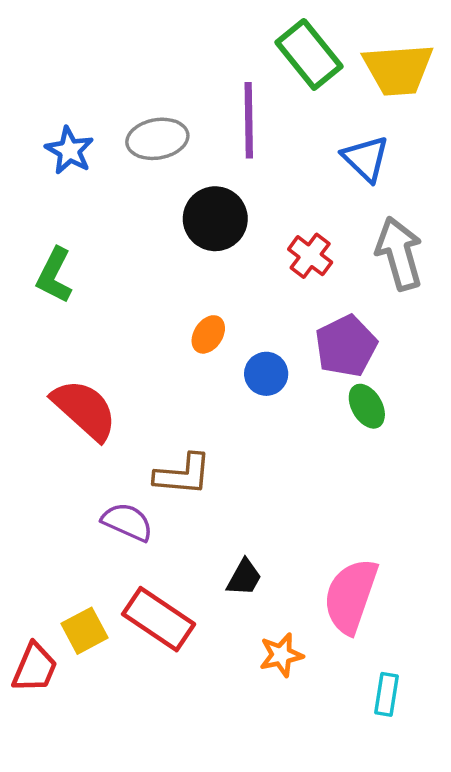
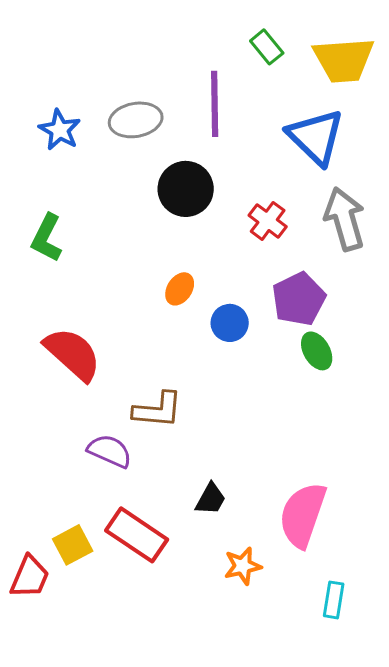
green rectangle: (309, 54) -> (267, 47), size x0.6
blue triangle: (366, 159) -> (316, 137), size x1.4

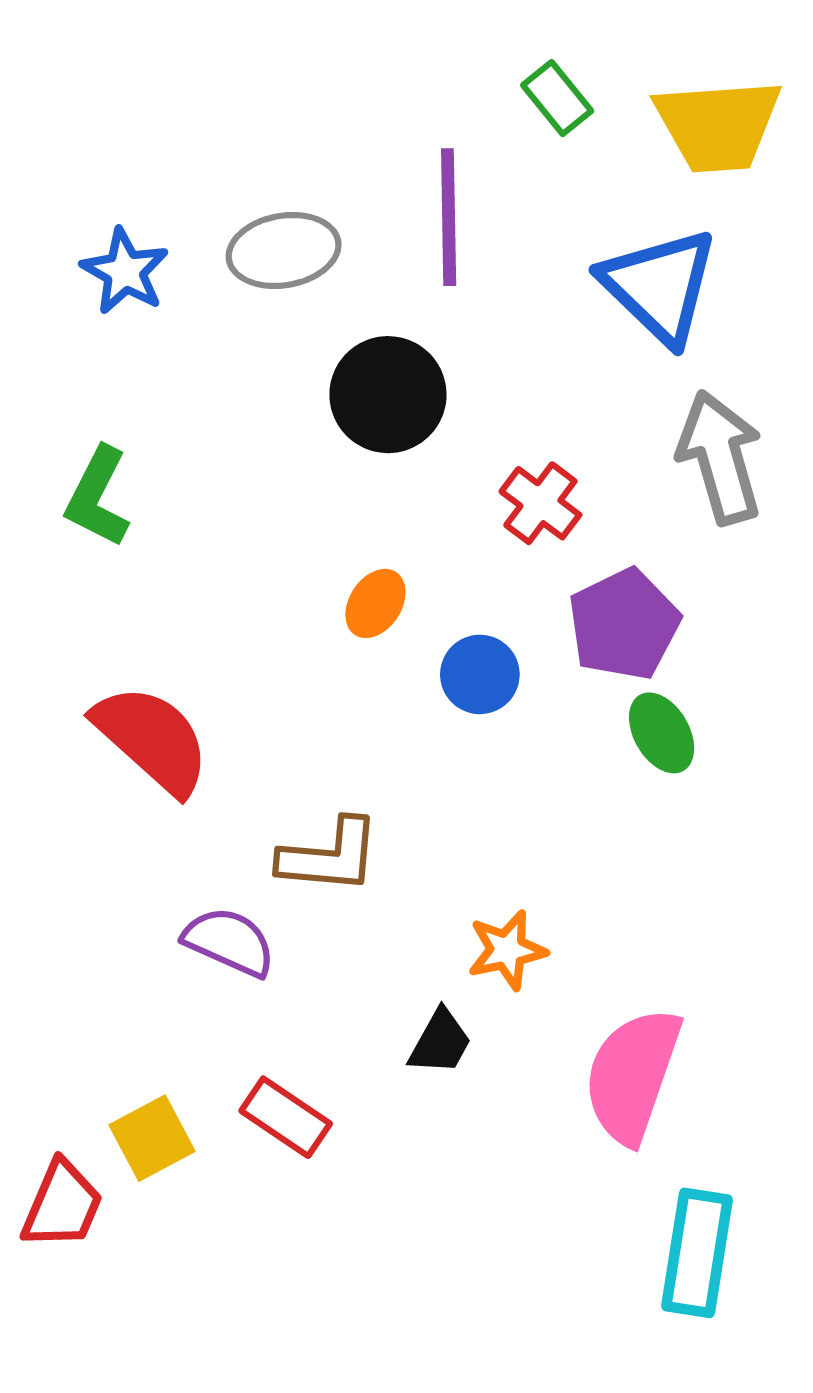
red cross: (268, 221) -> (540, 503), moved
red rectangle: (137, 535) -> (286, 1117), size x0.7
orange star: (243, 566) -> (507, 950), moved
cyan rectangle: (334, 600) -> (697, 1253), size x1.6

